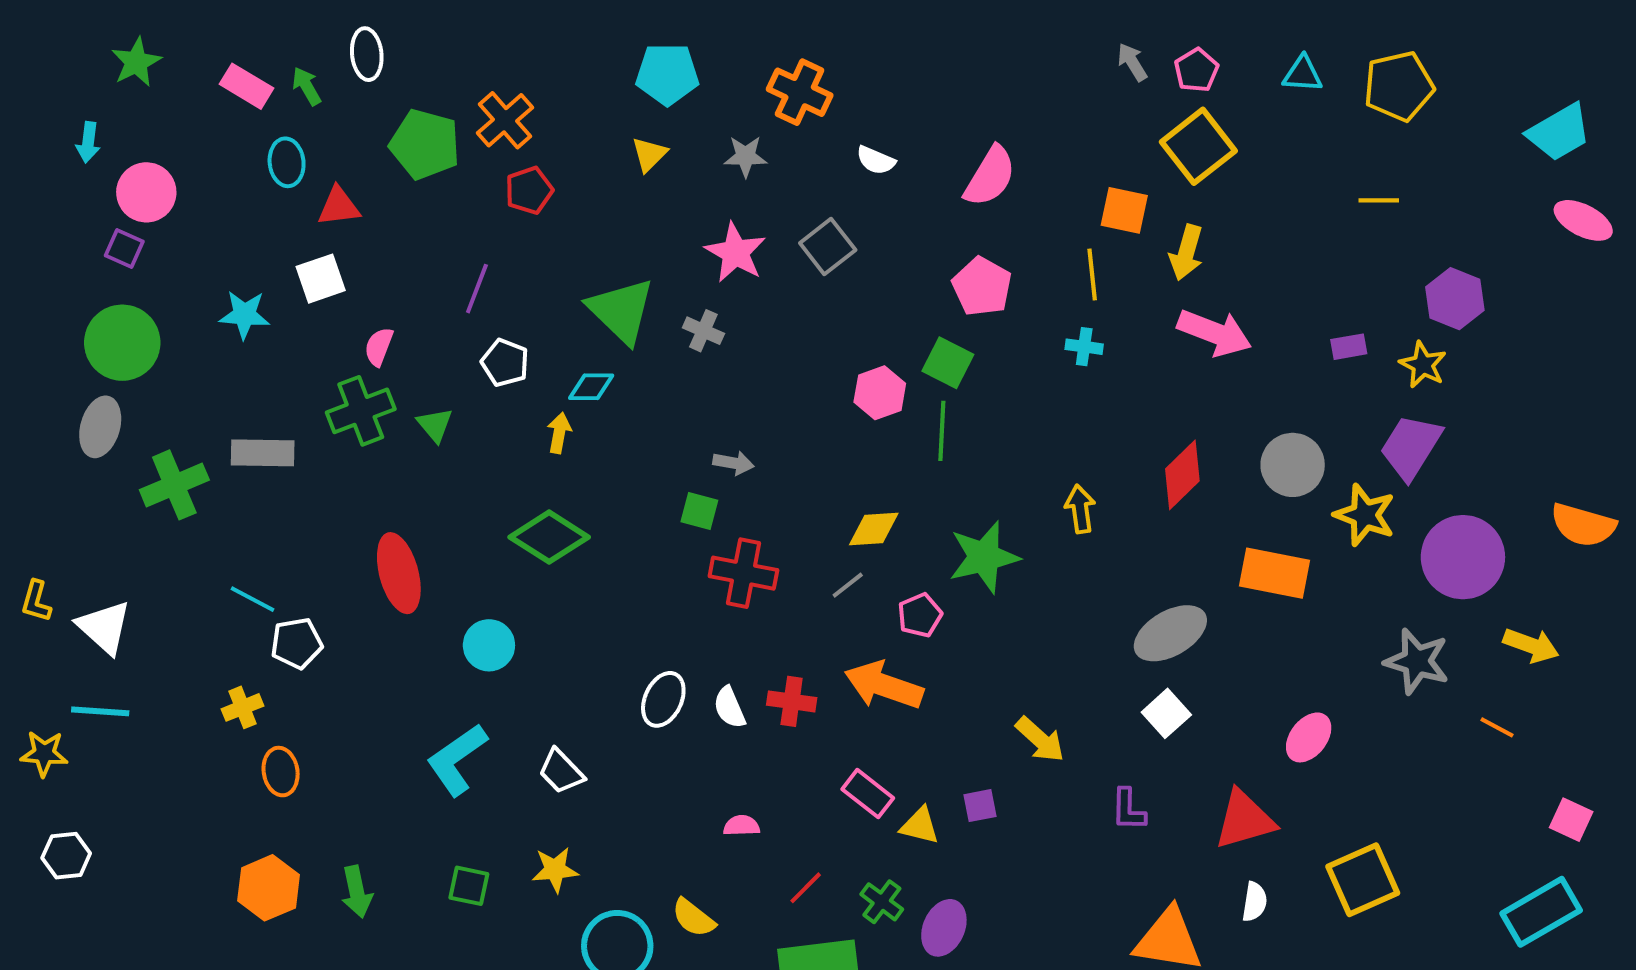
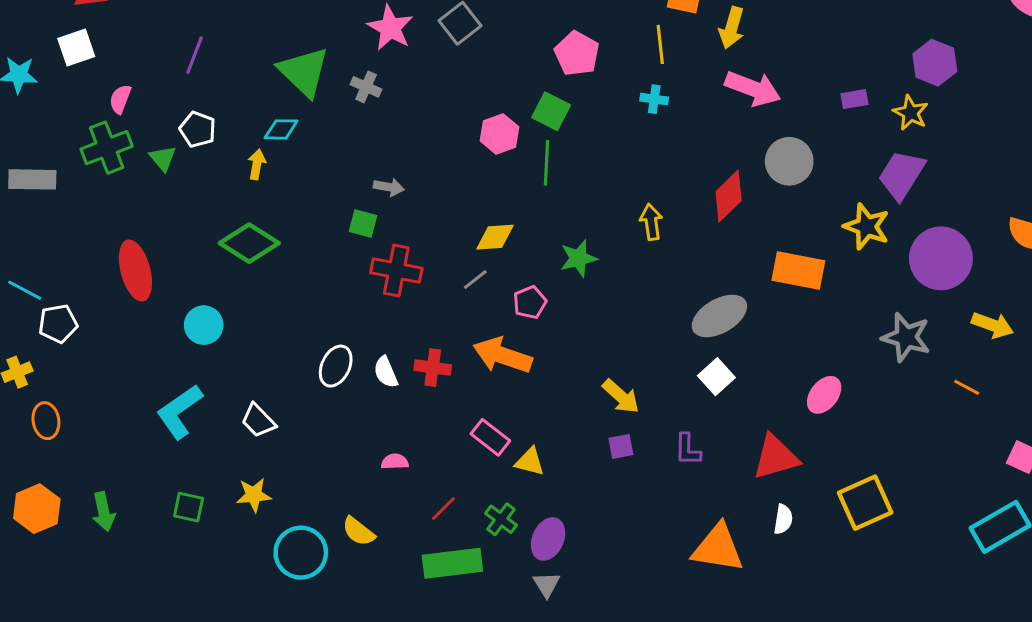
white pentagon: (505, 363) -> (198, 129), moved
gray circle: (1293, 465) -> (789, 161), moved
green star: (984, 557) -> (578, 258), size x0.7
purple square: (980, 806) -> (621, 446), moved

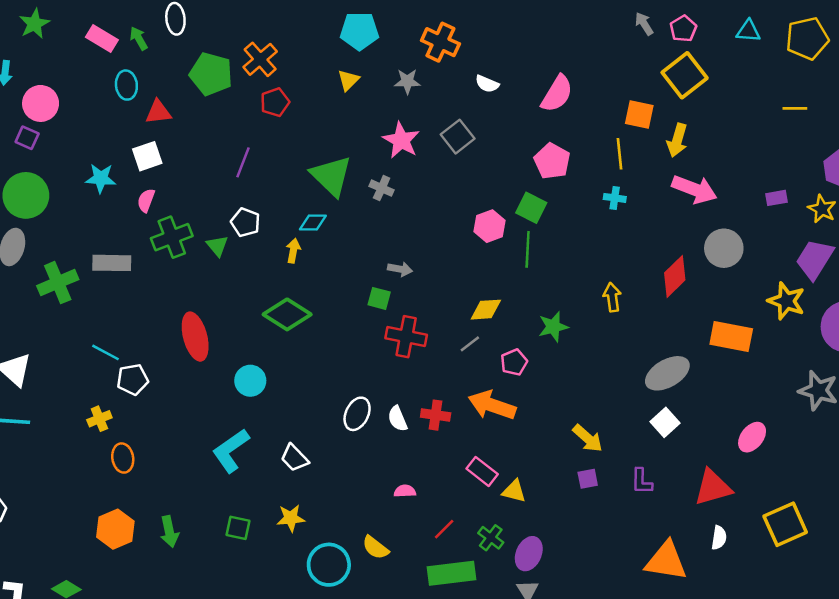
pink semicircle: (120, 99) -> (146, 200), moved

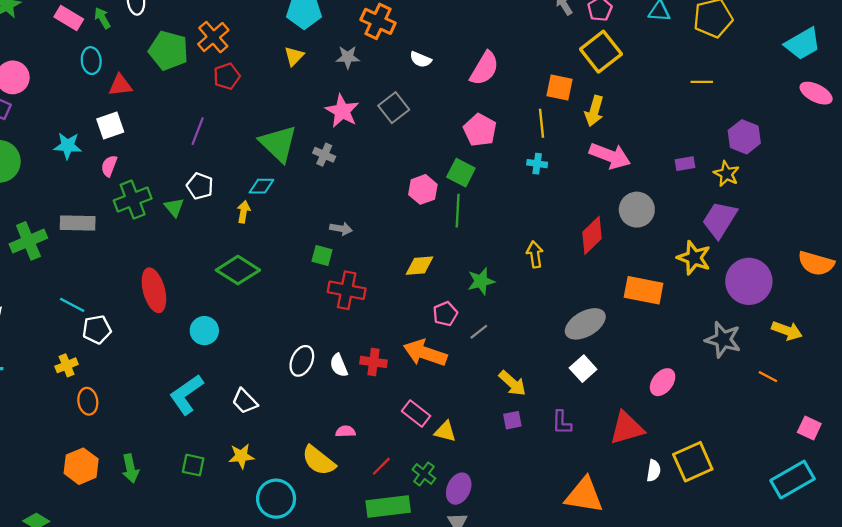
gray line: (470, 344) -> (479, 332), moved
white semicircle: (719, 538) -> (654, 471), moved
yellow semicircle: (375, 548) -> (319, 461), moved, size x1.4

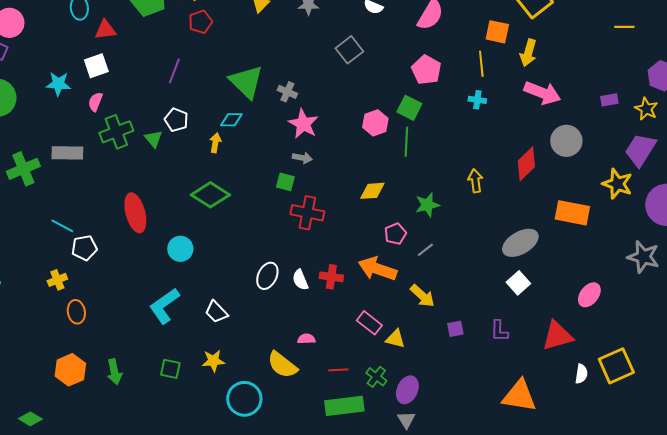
pink star: (342, 111) -> (303, 124), moved
yellow arrow: (512, 383) -> (422, 296), moved
red line: (381, 466) -> (338, 370), turned 42

